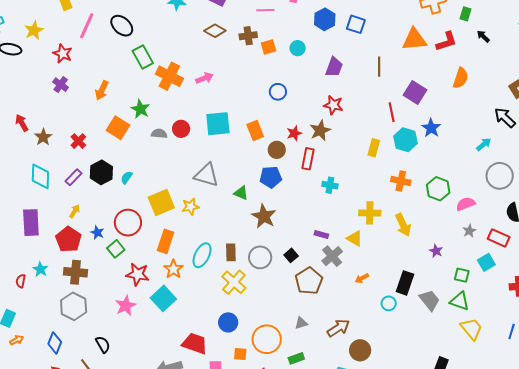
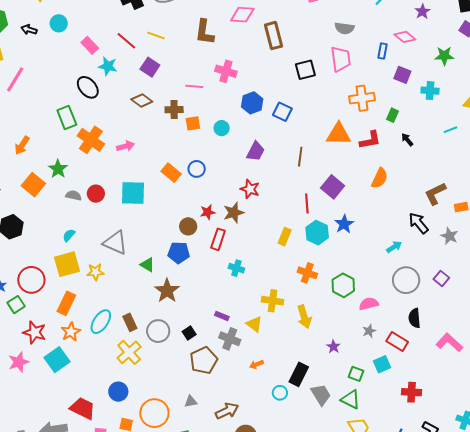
black ellipse: (122, 26) -> (88, 87), moved
orange rectangle: (255, 131) -> (171, 173), moved, turned -36
cyan semicircle: (127, 178) -> (69, 235), moved
brown rectangle: (231, 252) -> (130, 322), turned -30
gray cross: (332, 256) -> (230, 339), turned -35

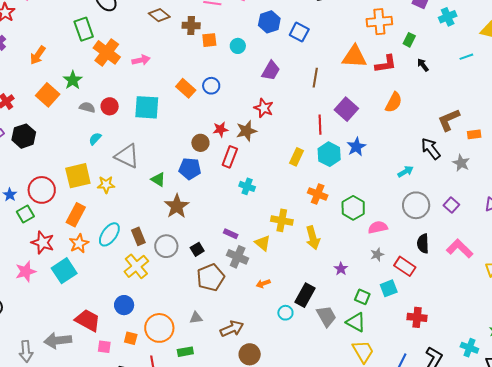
cyan cross: (430, 91) -> (448, 17), turned -30
cyan semicircle: (69, 235) -> (95, 139), moved
pink L-shape: (449, 343) -> (460, 248), moved

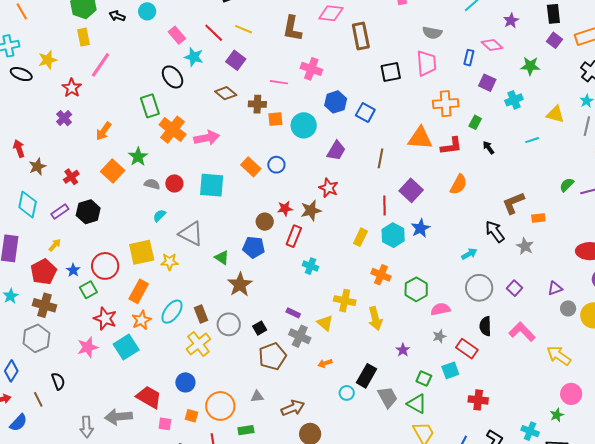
cyan circle: (238, 46) -> (304, 125), size x1.6
pink arrow: (141, 60) -> (207, 138), size x1.4

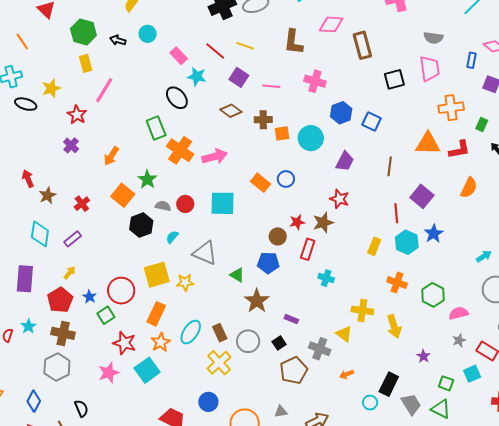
pink line: (279, 82) -> (271, 86), moved
black hexagon: (88, 212) -> (141, 225), moved
purple rectangle: (293, 313) -> (291, 319), moved

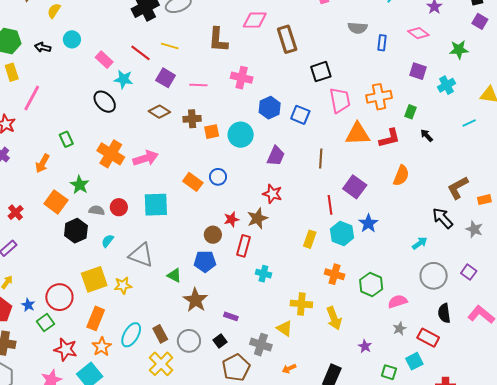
blue rectangle: (471, 60) -> (382, 43), moved
pink trapezoid: (430, 69) -> (340, 100), moved
green rectangle: (156, 128) -> (66, 139), moved, size x0.7

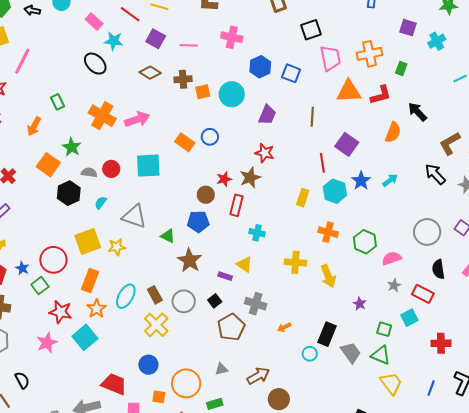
black arrow: (427, 135) -> (417, 112), moved, size x1.5
cyan arrow: (420, 243) -> (390, 180), moved
yellow triangle: (284, 328) -> (244, 264), moved

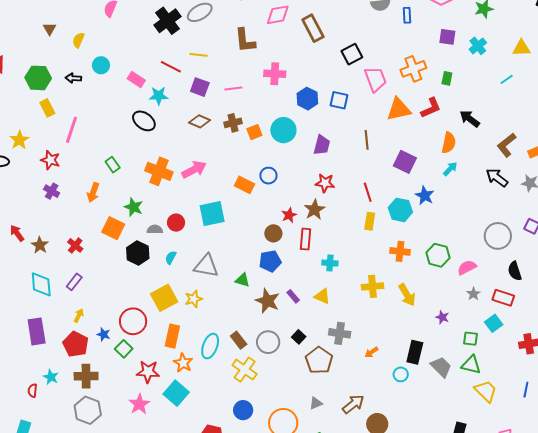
red line: (322, 163) -> (368, 192), moved
cyan arrow: (390, 180) -> (450, 169), moved
purple rectangle: (225, 276) -> (293, 296), moved, turned 40

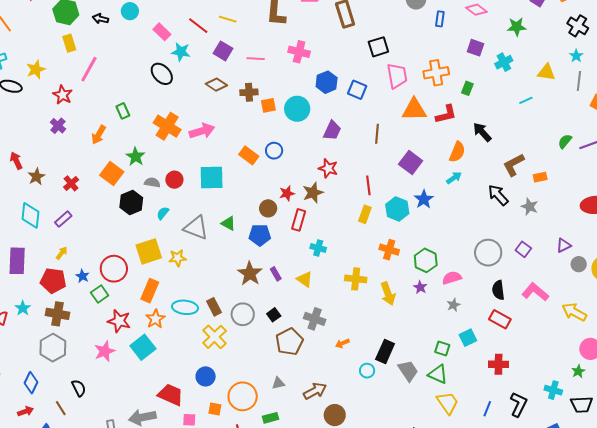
green triangle: (242, 280) -> (228, 223), moved
red rectangle: (503, 298) -> (500, 319), moved
purple star: (442, 317) -> (420, 287), moved
red pentagon: (76, 344) -> (53, 281), turned -30
cyan ellipse: (210, 346) -> (185, 307), turned 65

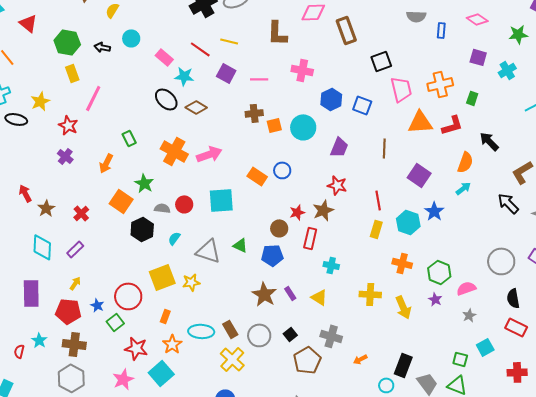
brown diamond: (216, 85) -> (196, 107), moved
orange rectangle: (150, 291) -> (165, 316), size x0.6

